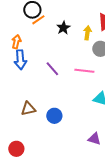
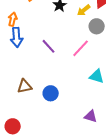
yellow arrow: (87, 33) -> (84, 10), turned -136
pink line: (84, 71) -> (81, 48), turned -54

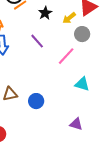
purple line: (49, 46) -> (37, 41), moved

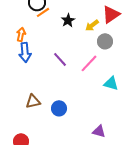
purple line: (37, 41) -> (60, 59), moved
cyan triangle: (82, 84) -> (111, 83), moved

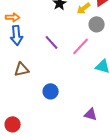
orange arrow: (21, 34) -> (13, 17), turned 80
brown triangle: (33, 101) -> (22, 69), moved

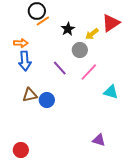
gray circle: (97, 24) -> (80, 50), moved
blue circle: (51, 91) -> (47, 100), moved

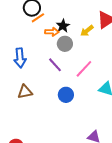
orange arrow: (21, 43) -> (52, 32), moved
gray circle: (80, 50) -> (65, 44), moved
blue circle: (47, 100) -> (66, 95), moved

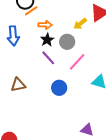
black star: (63, 26) -> (47, 40), moved
gray circle: (65, 44) -> (67, 42), moved
blue arrow: (20, 58) -> (13, 36), moved

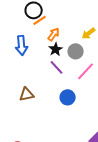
orange arrow: (45, 25) -> (54, 34), turned -56

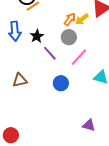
orange arrow: (54, 34) -> (70, 19), moved
black star: (56, 49) -> (37, 36), moved

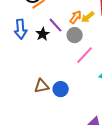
purple line: (50, 53) -> (56, 25), moved
brown triangle: (20, 80) -> (42, 86), moved
blue circle: (61, 83) -> (61, 89), moved

